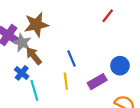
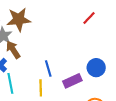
blue line: (71, 59) -> (48, 69), moved
yellow line: (66, 81) -> (41, 88), moved

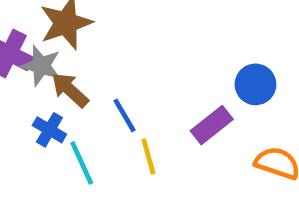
blue line: (48, 69) -> (124, 115), moved

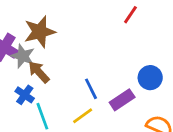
blue line: (124, 115) -> (91, 89), moved
yellow line: (148, 157) -> (83, 116), turned 65

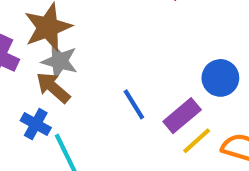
gray star: (23, 56) -> (60, 61), moved
yellow line: (83, 116) -> (197, 141), moved

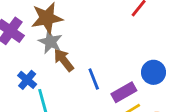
brown arrow: (53, 88) -> (64, 60), moved

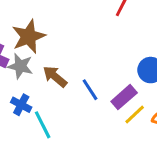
gray star: (50, 42) -> (20, 66), moved

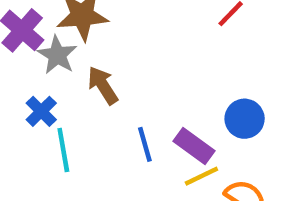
blue line: (90, 90) -> (145, 144), moved
purple rectangle: (124, 97) -> (194, 146), turned 60

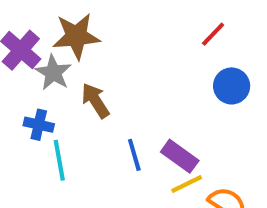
blue cross: (41, 111) -> (39, 125), turned -32
blue circle: (245, 119) -> (232, 86), moved

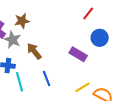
brown star: (76, 36) -> (22, 21), size x0.7
blue line: (134, 155) -> (47, 79), moved
purple rectangle: (180, 156) -> (78, 54), moved

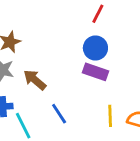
blue circle: (100, 38) -> (95, 48), moved
yellow line: (82, 87) -> (110, 116), turned -49

